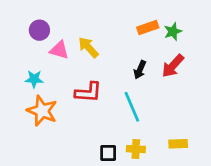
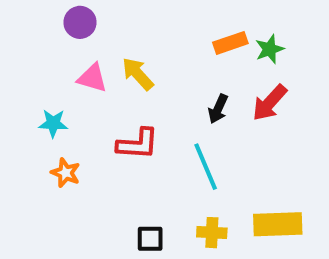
purple circle: (39, 30) -> (80, 22), moved
orange star: (42, 111) -> (66, 173), size x0.6
yellow rectangle: (178, 144) -> (278, 224), size x1.6
black square: (108, 153) -> (150, 239), moved

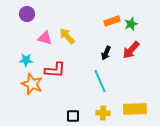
purple circle: (80, 22) -> (27, 14), moved
red L-shape: (138, 144) -> (55, 70), moved
orange star: (66, 173) -> (32, 84), size x1.5

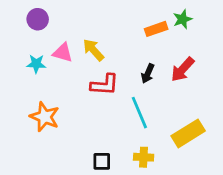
green star: (131, 24) -> (183, 19), moved
cyan star: (26, 60) -> (36, 64), moved
red L-shape: (55, 70) -> (105, 85), moved
yellow rectangle: (135, 109) -> (188, 133), moved, turned -30

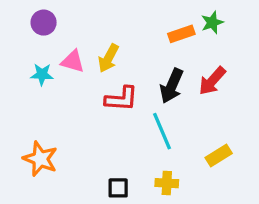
yellow arrow: (93, 50) -> (108, 58), turned -110
black arrow: (148, 74) -> (172, 86), size x1.5
orange star: (45, 117) -> (40, 159), moved
yellow rectangle: (188, 133) -> (219, 156), size x0.7

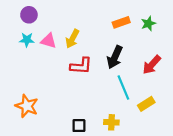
green star: (212, 23) -> (148, 23), moved
cyan star: (42, 74) -> (27, 40), moved
red arrow: (212, 81) -> (152, 65), moved
cyan line: (162, 131) -> (123, 88), moved

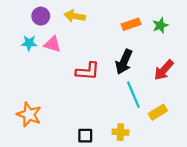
purple circle: (29, 15) -> (41, 16), moved
yellow arrow: (72, 39) -> (75, 16), moved, turned 72

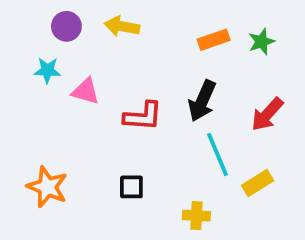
pink triangle: (52, 44) -> (86, 91), moved
black square: (85, 136) -> (131, 187), moved

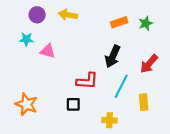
red L-shape: (143, 116) -> (87, 81), moved
cyan line: (217, 154) -> (121, 86), turned 50
yellow rectangle: (258, 183) -> (144, 102), turned -63

